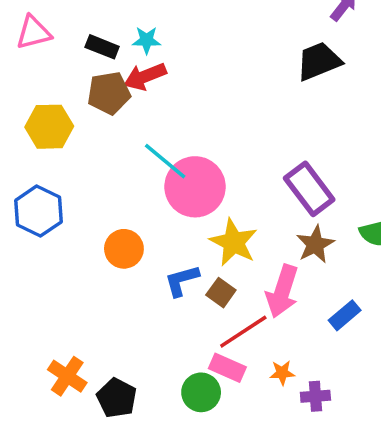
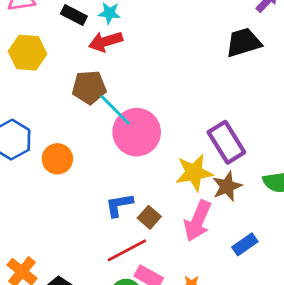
brown pentagon: (109, 93) -> (89, 87), moved
yellow hexagon: (49, 127) -> (27, 53), moved
yellow star: (234, 242) -> (194, 173), moved, turned 30
orange circle: (124, 249) -> (57, 159), moved
red line: (243, 332) -> (127, 250), moved

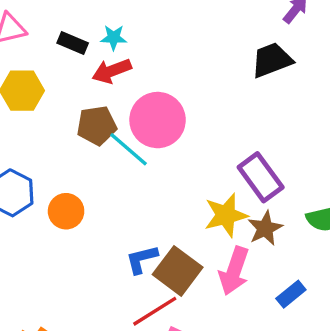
pink circle: (137, 132) -> (158, 120), moved
brown square: (149, 217) -> (178, 271), size x1.8

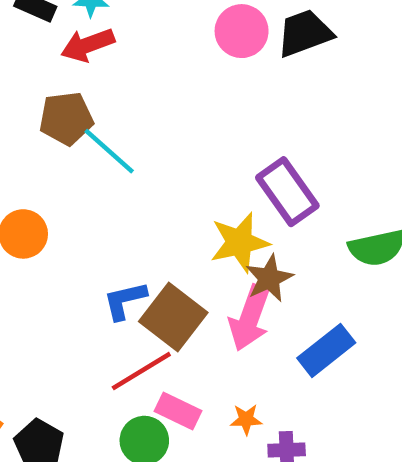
pink circle: (158, 120) -> (242, 31), moved, size x0.7
brown star: (265, 228) -> (269, 278), moved
blue rectangle: (291, 294) -> (326, 350), size x1.4

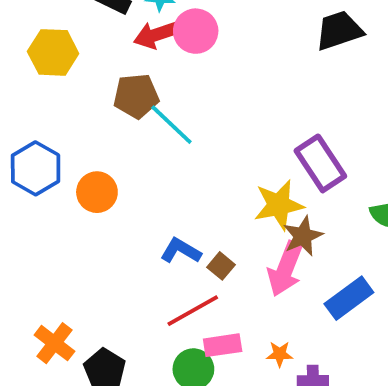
pink circle: (242, 31) -> (196, 31), moved
blue L-shape: (125, 300) -> (181, 251), turned 42
brown square: (173, 317) -> (221, 266), size x0.5
pink rectangle: (178, 411) -> (223, 345), turned -36

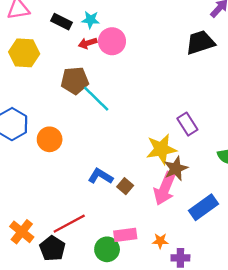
red arrow: (156, 35) -> (88, 43), size x0.7
purple rectangle: (320, 163) -> (187, 124), size x0.7
red line: (193, 311) -> (69, 224), moved

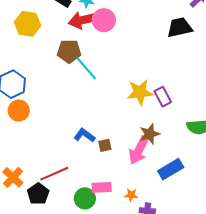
red arrow: (88, 43) -> (83, 20), size x1.8
orange circle: (50, 139) -> (19, 111), moved
yellow star: (161, 149) -> (140, 92), moved
brown square: (125, 186) -> (105, 145), turned 32

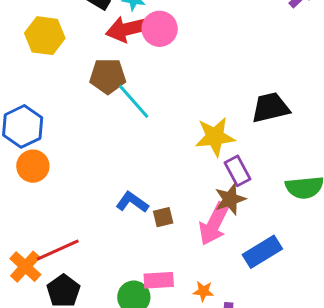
black trapezoid: (180, 27) -> (270, 108), moved
purple rectangle: (163, 97) -> (237, 171), moved
red line: (54, 174) -> (58, 250), moved

